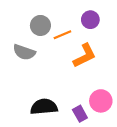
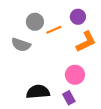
orange L-shape: (85, 56) -> (86, 42), moved
pink circle: (101, 101) -> (75, 75), moved

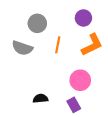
orange line: (54, 30) -> (58, 45), moved, turned -56
black semicircle: (38, 92) -> (41, 98), size x0.6

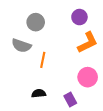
orange line: (58, 45) -> (43, 60), moved
pink circle: (80, 80) -> (88, 77), moved

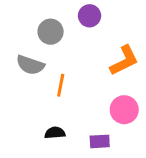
purple circle: (79, 17) -> (90, 16), moved
purple rectangle: (70, 100) -> (100, 141), turned -64

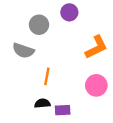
orange line: (61, 85) -> (47, 76), moved
purple rectangle: (100, 141) -> (63, 110), moved

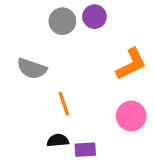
gray circle: (39, 25) -> (62, 21), moved
orange line: (47, 76) -> (64, 104), turned -30

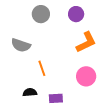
purple circle: (94, 17) -> (76, 14), moved
black semicircle: (58, 140) -> (30, 92), moved

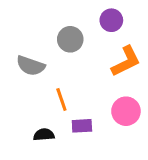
gray circle: (41, 14) -> (70, 39), moved
purple rectangle: (56, 98) -> (82, 126), moved

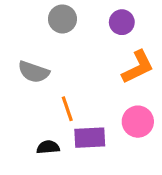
gray circle: (70, 39) -> (62, 19), moved
purple rectangle: (82, 126) -> (90, 138), size x1.4

